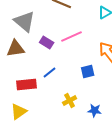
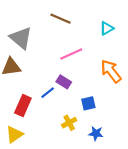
purple rectangle: (47, 42) -> (64, 82), moved
blue square: (88, 72) -> (88, 103), moved
red rectangle: (27, 84) -> (23, 106), turned -60

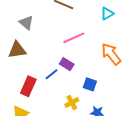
gray triangle: (21, 38) -> (26, 23), size x0.7
blue square: (88, 103) -> (90, 84), turned 32

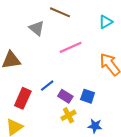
gray triangle: (26, 23) -> (37, 28), moved
purple rectangle: (67, 64) -> (65, 96), moved

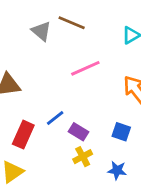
gray triangle: (37, 28) -> (41, 31), moved
blue square: (88, 96) -> (121, 132), moved

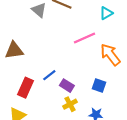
pink line: (85, 68) -> (84, 38), moved

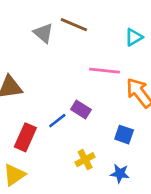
pink line: (84, 38) -> (105, 71), turned 30
purple rectangle: (67, 86) -> (81, 110), moved

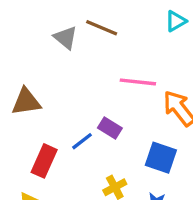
cyan triangle: (134, 37) -> (176, 21), moved
blue square: (124, 135) -> (161, 158), size x1.4

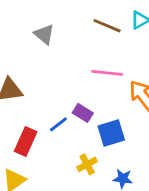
brown line: (102, 28) -> (107, 26), moved
blue square: (161, 158) -> (111, 133), moved, turned -36

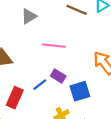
gray triangle: (44, 34) -> (29, 16), turned 49
pink line: (107, 73) -> (54, 46), moved

